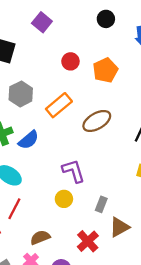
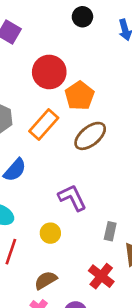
red circle: (70, 61) -> (49, 72), size x1.6
orange pentagon: (105, 70) -> (80, 96), moved
yellow circle: (64, 199) -> (50, 233), moved

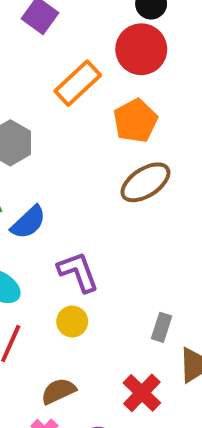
red circle: (49, 72) -> (141, 49), moved
orange rectangle: (44, 124) -> (78, 83), moved
purple L-shape: (72, 198) -> (78, 272), moved

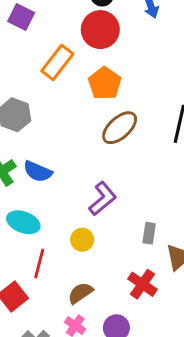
blue semicircle: (28, 222) -> (38, 172), turned 76
purple L-shape: (78, 272) -> (103, 199), moved, turned 80

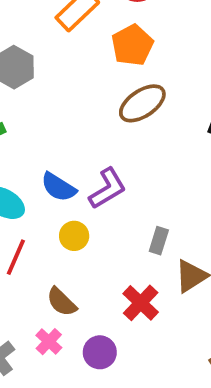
blue semicircle: (38, 172) -> (59, 187), moved
brown semicircle: (80, 293) -> (62, 302), turned -110

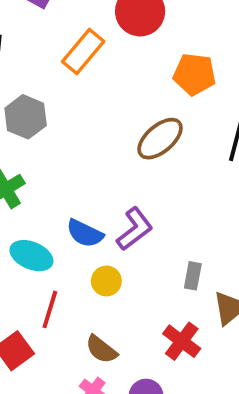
orange pentagon: (132, 45) -> (194, 74), moved, turned -30

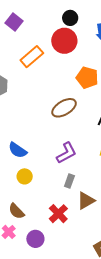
purple L-shape: (135, 229) -> (66, 153), moved

